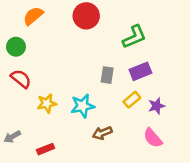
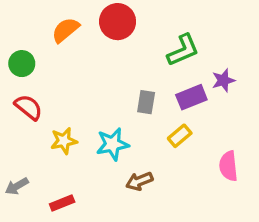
orange semicircle: (33, 16) -> (65, 30), moved
purple star: (156, 106) -> (223, 80), moved
pink semicircle: (153, 138) -> (228, 166), moved, turned 35

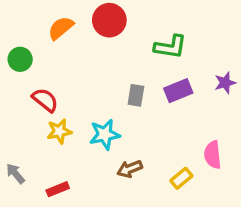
green L-shape: (183, 50) -> (170, 47), turned 32
purple star: (223, 80) -> (225, 83), moved
red semicircle: (28, 107) -> (45, 100), moved
yellow rectangle: (180, 136) -> (181, 178), moved
gray arrow: (17, 186) -> (15, 174), turned 80

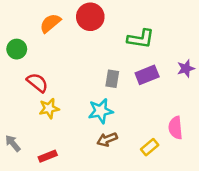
cyan star: (105, 134) -> (101, 111), moved

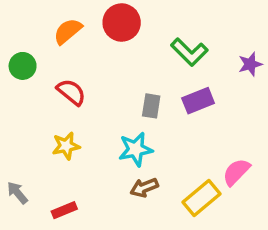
green L-shape: (141, 39) -> (189, 52), turned 36
purple star: (186, 68) -> (250, 64), moved
red semicircle: (37, 83) -> (71, 92), moved
pink semicircle: (175, 128) -> (236, 172), turned 50
yellow rectangle: (150, 147) -> (202, 198), size x1.5

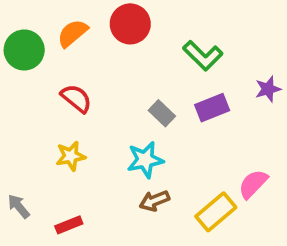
purple star: (250, 64) -> (268, 89), moved
green circle: (23, 66) -> (24, 50), moved, size x1.4
gray rectangle: (151, 106) -> (162, 113), turned -55

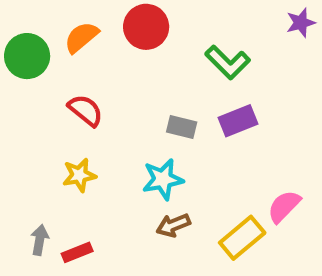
purple star: (268, 89) -> (301, 23), moved
gray rectangle: (162, 113) -> (182, 127), turned -30
gray arrow: (19, 206) -> (40, 240), moved, turned 50

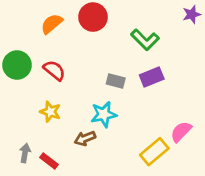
green circle: (27, 56) -> (17, 65), moved
yellow star: (79, 175) -> (50, 112), turned 30
brown arrow: (173, 225) -> (85, 138), moved
red rectangle: (77, 252) -> (49, 161), turned 60

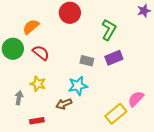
orange semicircle: (52, 24) -> (31, 27), moved
green L-shape: (145, 40) -> (109, 30), turned -105
gray arrow: (25, 153) -> (19, 98), moved
red rectangle: (49, 161) -> (37, 121), turned -48

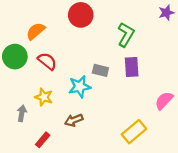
purple rectangle: (114, 58) -> (132, 67), turned -72
cyan star: (78, 86) -> (80, 87), moved
pink semicircle: (136, 99) -> (164, 101), moved
red rectangle: (37, 121) -> (43, 140), turned -40

